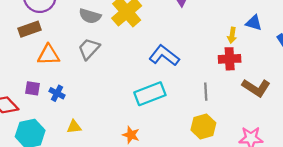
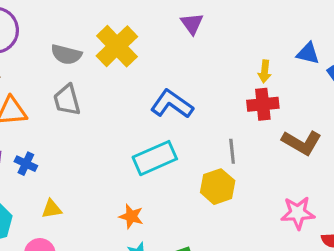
blue triangle: (254, 23) -> (308, 53), moved
gray trapezoid: (89, 49) -> (67, 100), turned -55
yellow hexagon: (203, 126) -> (218, 187), moved

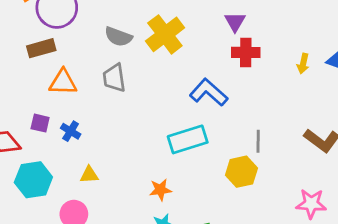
yellow arrow: (265, 71) -> (303, 64), moved
red cross: (263, 104) -> (246, 52), moved
orange star: (131, 216) -> (160, 190), turned -30

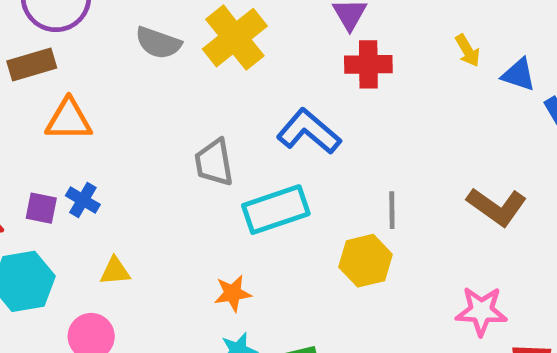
yellow arrow: (303, 64) -> (468, 51), moved, turned -42
gray trapezoid: (114, 78) -> (214, 163), moved
purple square: (40, 123) -> (41, 208), moved

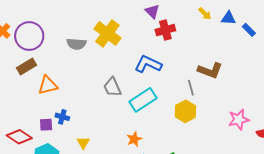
brown L-shape: (497, 207) -> (210, 70), moved
yellow triangle: (115, 271) -> (83, 143), turned -40

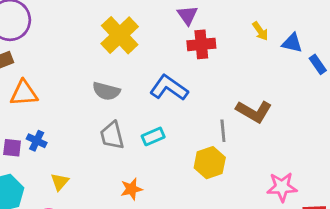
gray semicircle: (76, 44) -> (106, 91), moved
gray trapezoid: (112, 87) -> (112, 135), moved
cyan rectangle: (143, 100) -> (153, 136), size x0.6

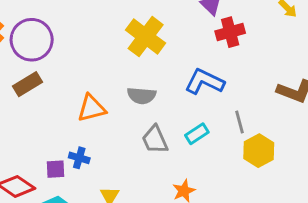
orange triangle: (24, 93) -> (92, 108), moved
gray line: (223, 131) -> (240, 122), moved

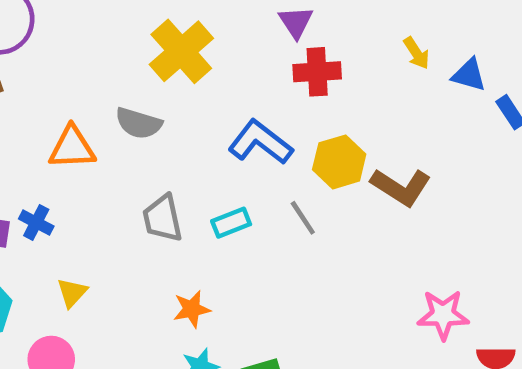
gray semicircle: (142, 96) -> (139, 123), moved
gray line: (240, 122) -> (303, 218), turned -30
yellow hexagon: (259, 151) -> (339, 162), moved

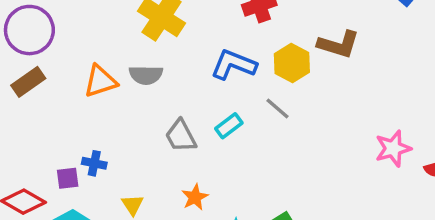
orange triangle: (72, 148) -> (100, 81), moved
brown L-shape: (401, 187) -> (339, 44), moved
orange star: (192, 309) -> (195, 197), moved

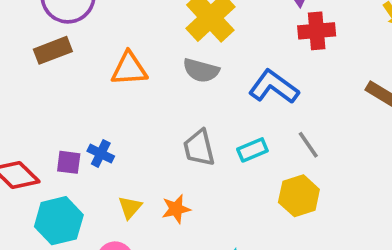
yellow hexagon: (292, 63) -> (299, 196), moved
gray semicircle: (146, 75) -> (201, 70), moved
orange star: (195, 197) -> (176, 209), moved

